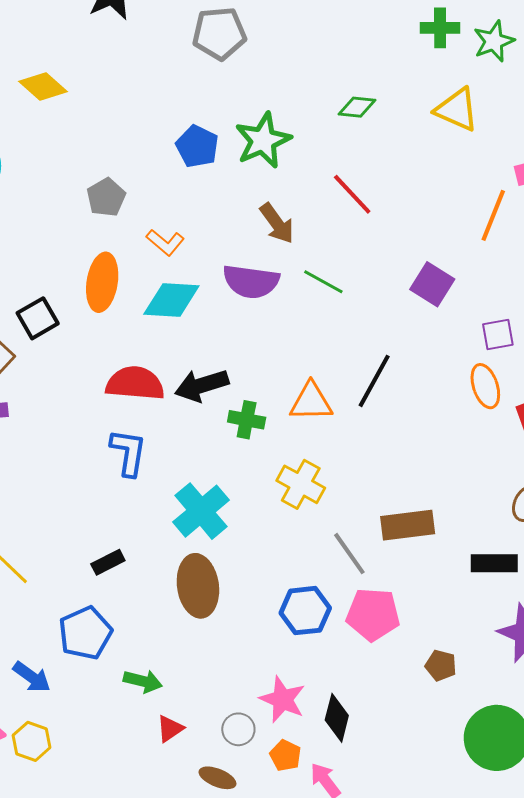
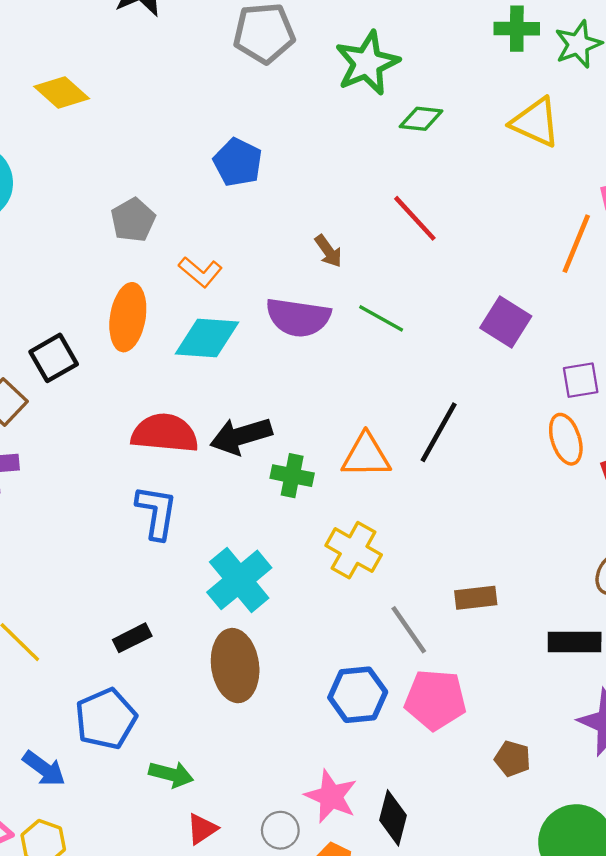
green star: (263, 140) -> (367, 63), moved
brown arrow: (277, 223) -> (328, 251), size x0.7
brown rectangle: (408, 525) -> (476, 598), size x0.7

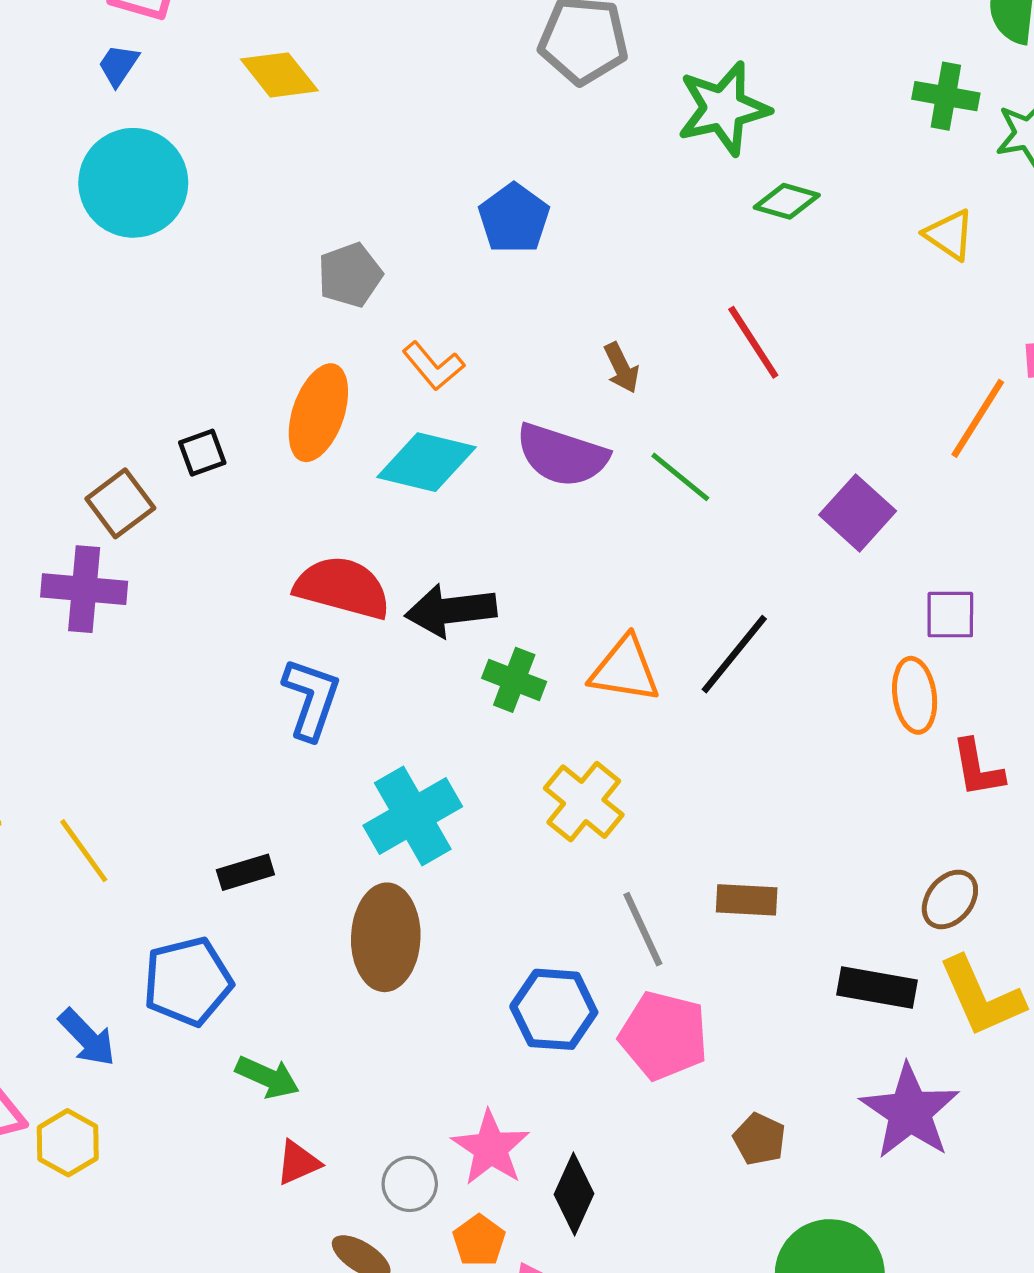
yellow triangle: (535, 122) -> (949, 235), size x0.7
black square: (54, 358) -> (202, 453), size x0.7

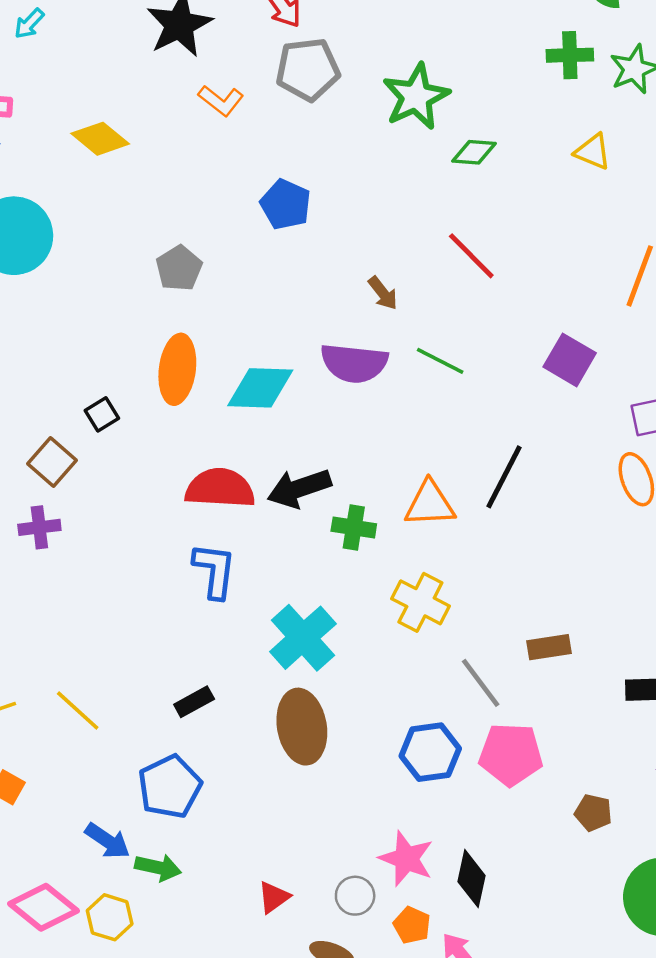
orange L-shape: (433, 366) -> (221, 101), moved
purple cross: (84, 589) -> (39, 527), size x0.7
green arrow: (267, 1077) -> (158, 867), moved

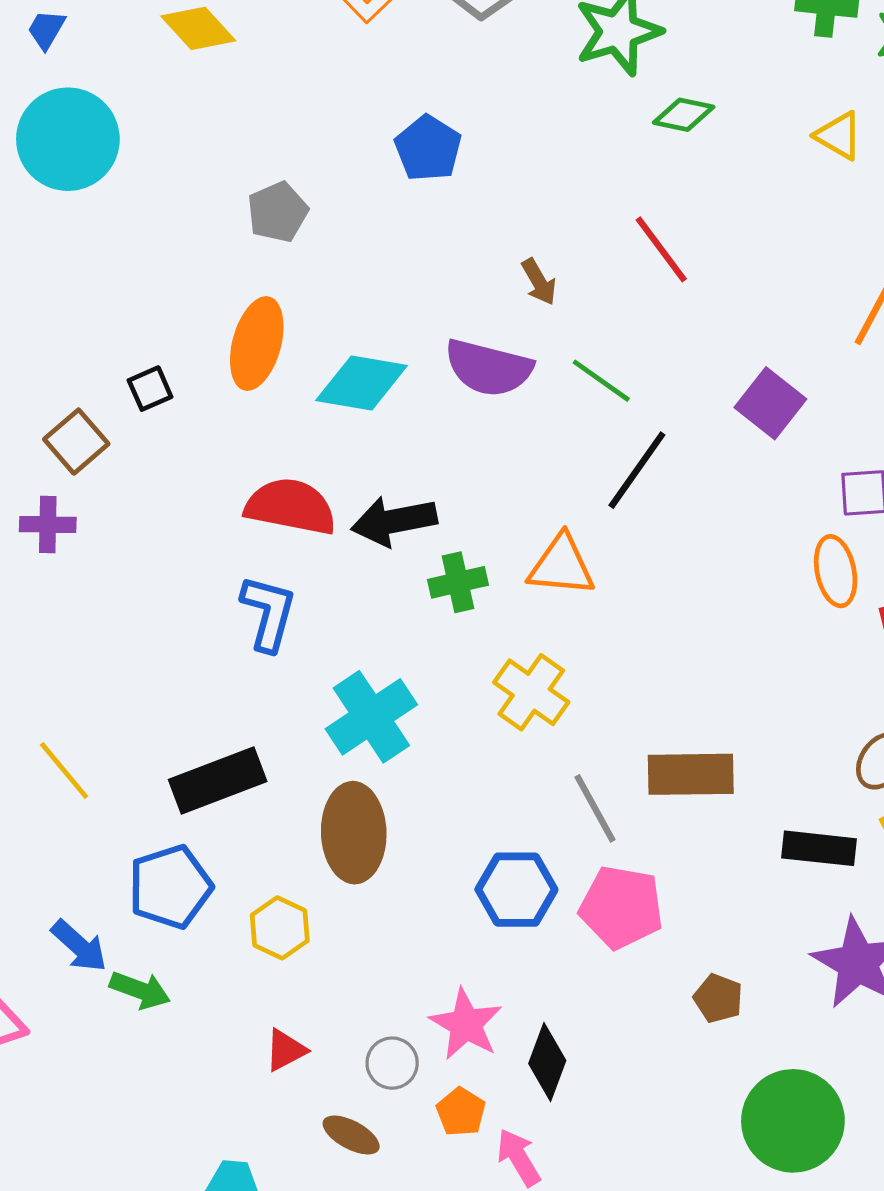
black line: (504, 477) -> (637, 470), moved
green cross: (354, 527) -> (458, 582), turned -30
brown rectangle: (549, 647) -> (691, 774), size x1.5
black rectangle: (194, 702) -> (218, 780), size x1.8
yellow hexagon: (110, 917) -> (280, 928), moved

